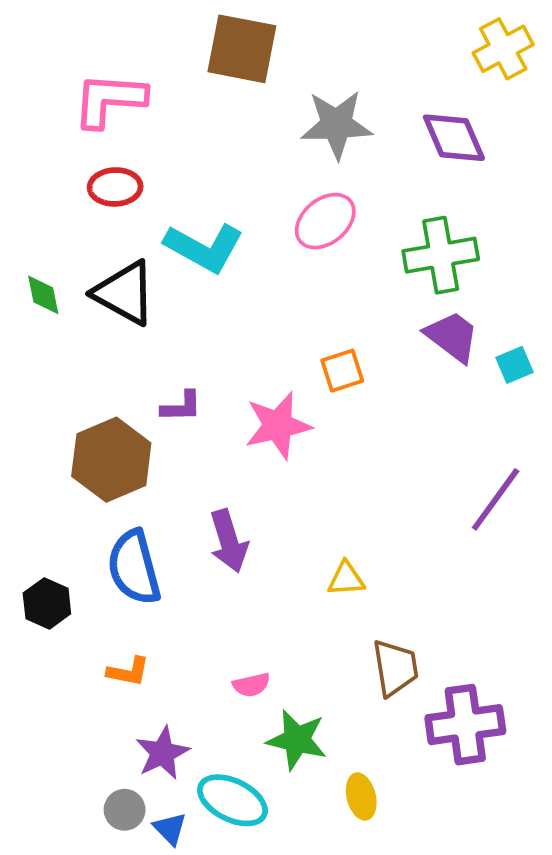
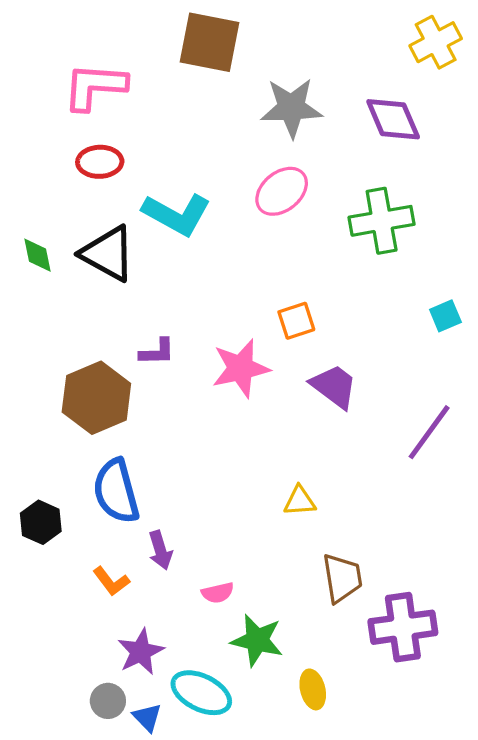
purple trapezoid: (452, 337) -> (334, 386), moved
purple arrow: (229, 541) -> (160, 550), moved, size x0.7
orange L-shape: (128, 672) -> (111, 581), turned 42

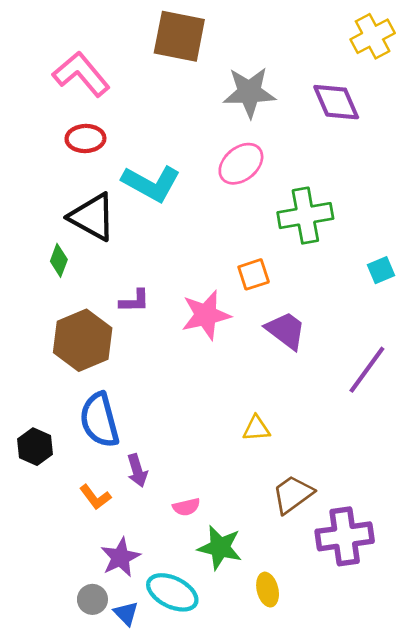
pink L-shape: (95, 86) -> (81, 74), turned 46
green cross: (382, 221) -> (305, 216), moved
green diamond: (37, 255) -> (59, 260), moved, turned 32
brown trapezoid: (342, 578) -> (293, 494), turned -117

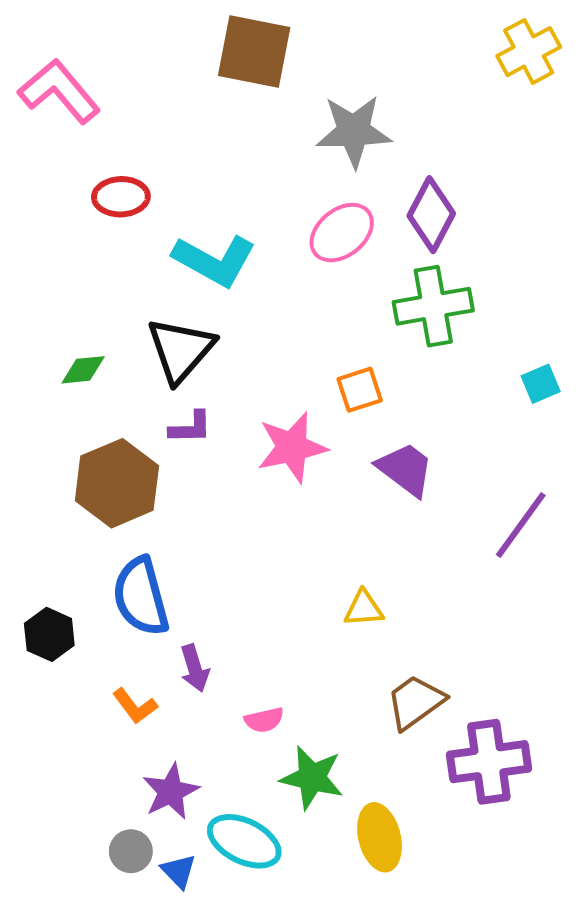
pink L-shape: (81, 74) -> (59, 91), moved
purple diamond: (336, 102) -> (431, 215), moved, turned 51
black triangle: (92, 217) -> (181, 350), moved, turned 42
green diamond: (59, 260) -> (83, 370), turned 64
yellow ellipse: (268, 590) -> (380, 837), size x1.4

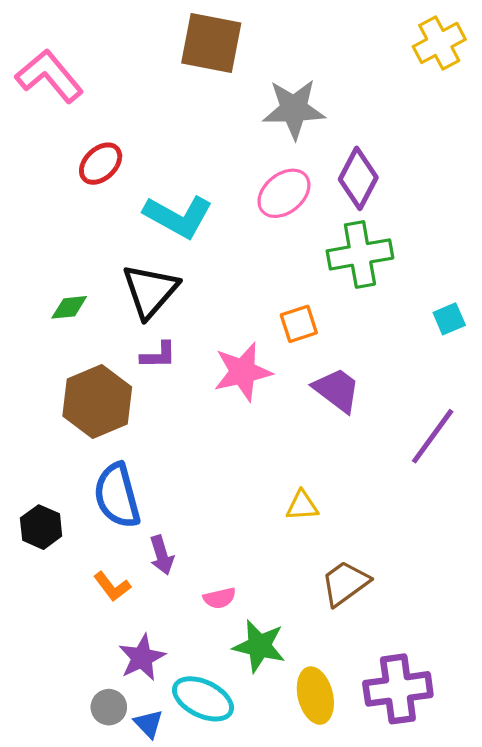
red ellipse: (121, 197) -> (101, 164), turned -42
purple cross: (489, 762) -> (398, 689), moved

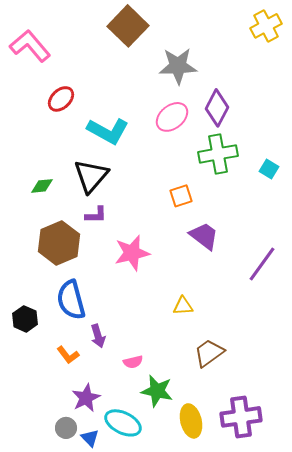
brown square: (211, 43) -> (128, 26), turned 33
cyan square: (449, 319) -> (269, 169), moved, turned -36
pink star: (243, 372) -> (132, 253), moved

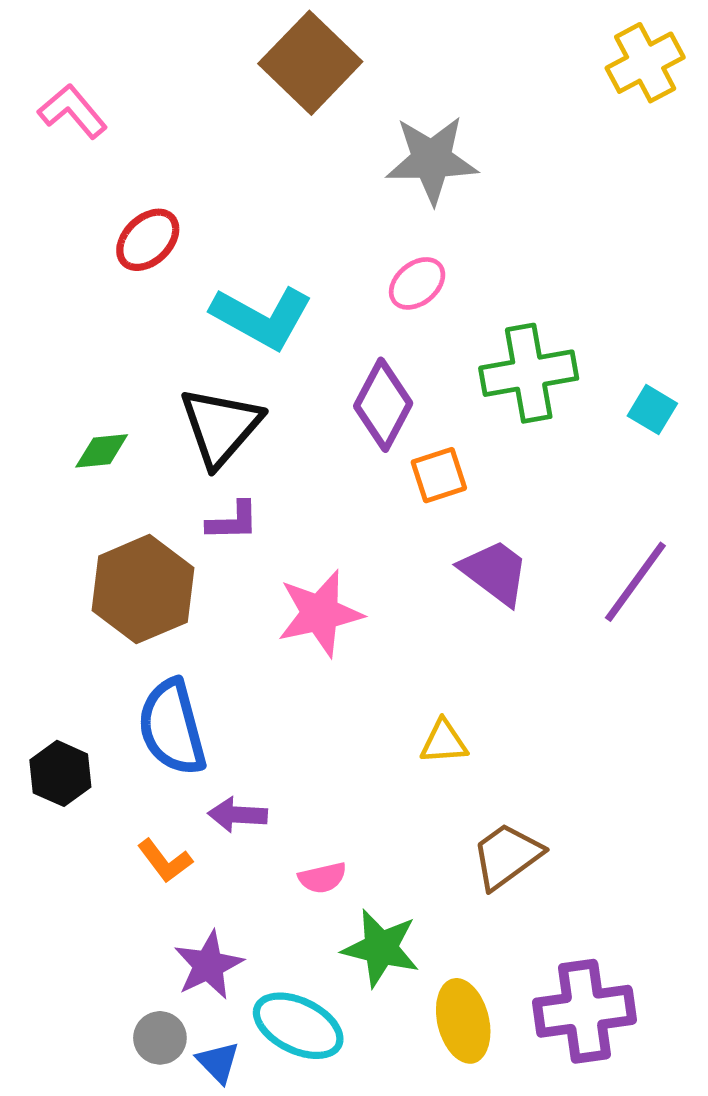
pink L-shape: (30, 46) -> (73, 111), size x0.7
purple diamond: (217, 108) -> (383, 405), moved
pink ellipse: (172, 117) -> (417, 283), size x0.7
purple line: (262, 264) -> (635, 582), moved
purple arrow: (98, 336) -> (238, 815), turned 110

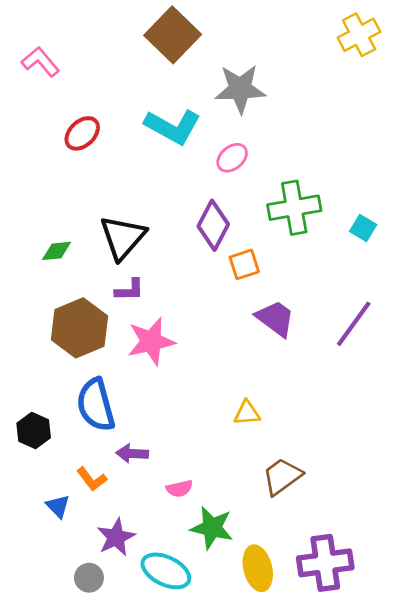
cyan L-shape: (262, 317) -> (173, 127), moved
pink star: (320, 613) -> (151, 341), moved
blue triangle: (218, 1062) -> (58, 506), moved

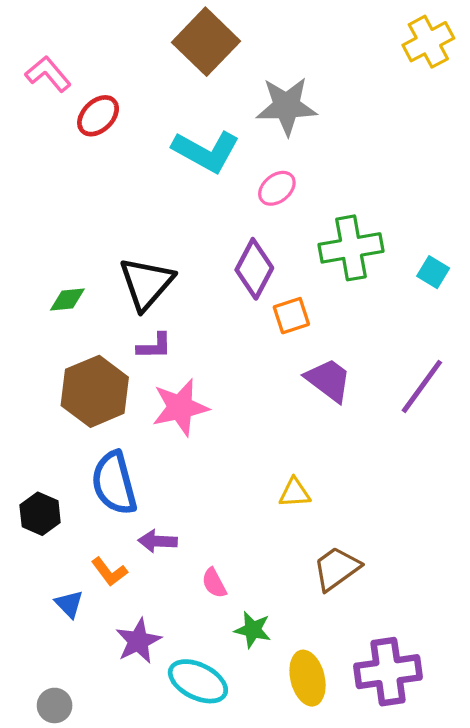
red ellipse: (82, 133) -> (98, 116), moved
pink semicircle: (179, 489) -> (214, 583), turned 75
green star: (212, 528) -> (253, 630), size x0.7
gray circle: (89, 578) -> (55, 705), moved

